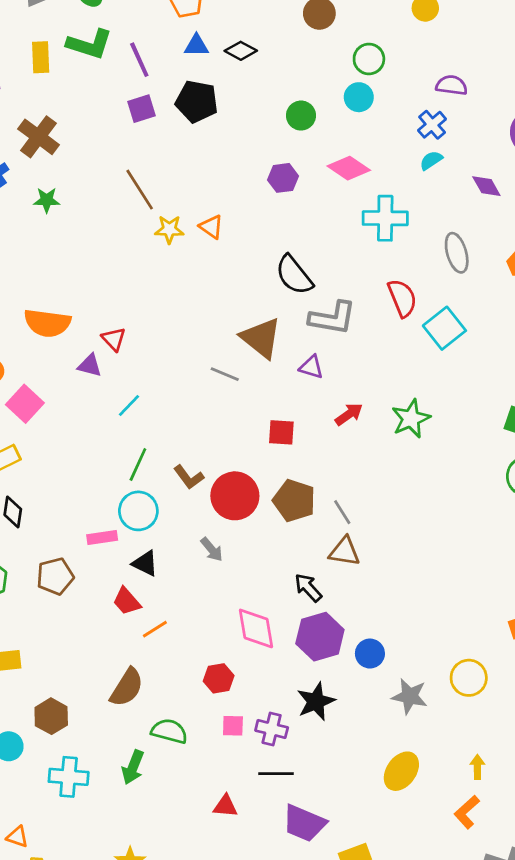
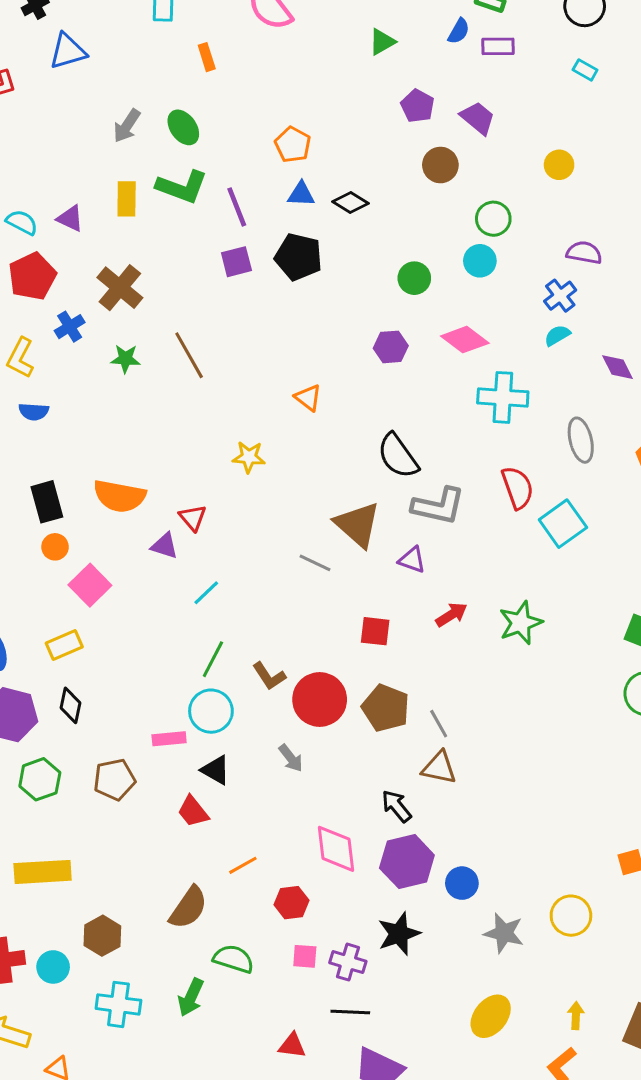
brown line: (140, 190) -> (189, 355), moved
yellow star: (169, 229) -> (249, 457), moved
orange line: (155, 629) -> (243, 865), moved

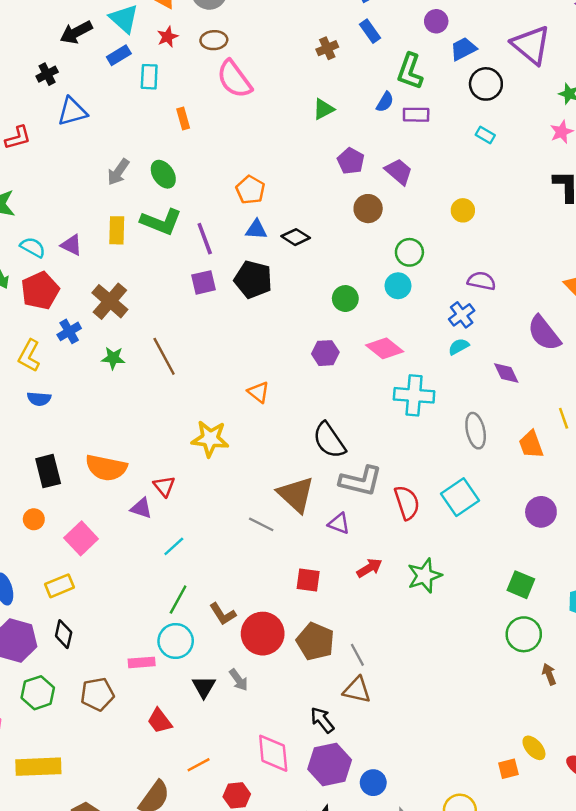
yellow star: (249, 457) -> (210, 439), size x1.4
red semicircle: (518, 488) -> (407, 503), moved
orange circle: (55, 547) -> (34, 519), moved
black triangle: (216, 770) -> (204, 687), moved, turned 30

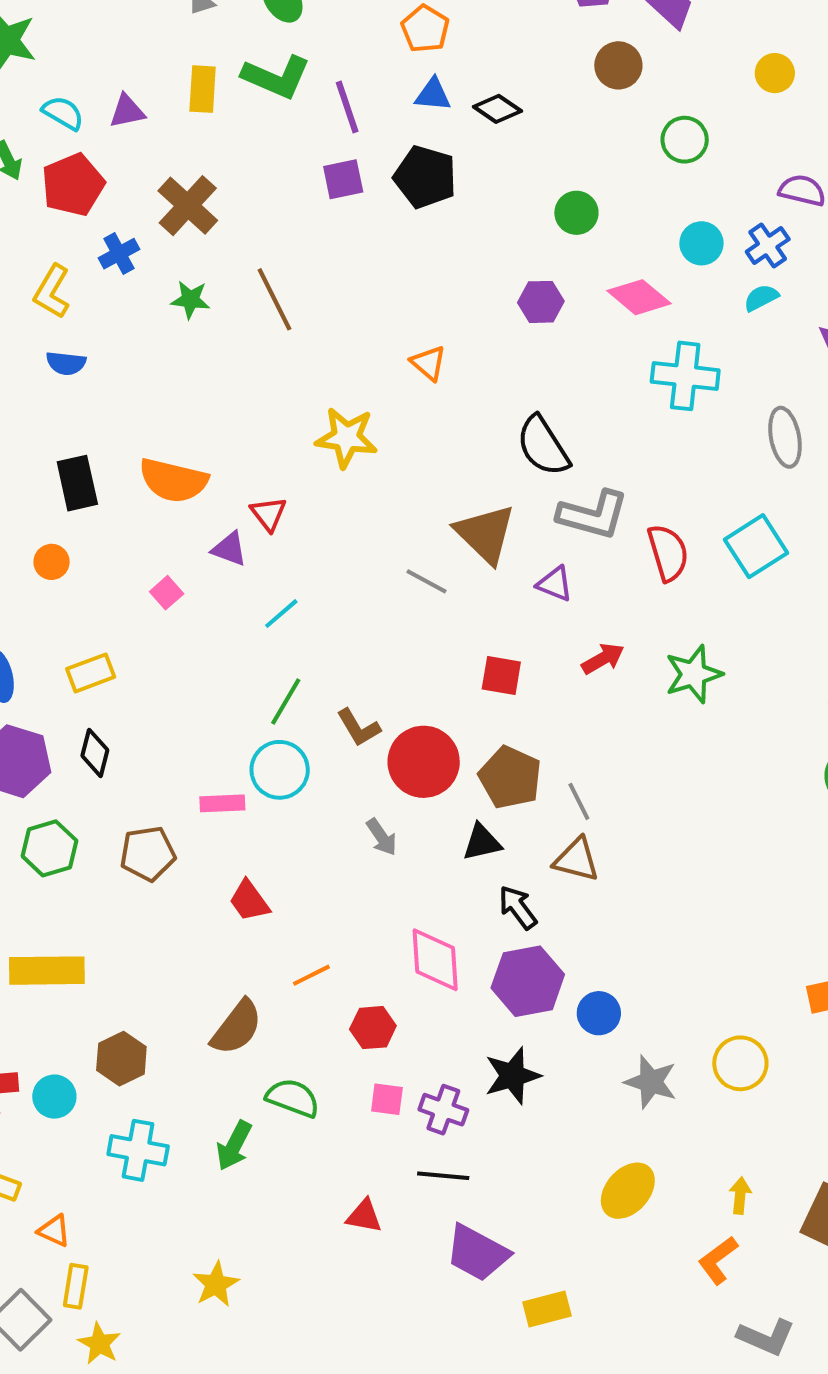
purple triangle: (71, 245) -> (127, 111), turned -40
cyan circle: (398, 286) -> (701, 243), moved
pink square: (81, 538) -> (167, 593), moved, size x0.6
black triangle: (204, 687) -> (482, 842), moved, turned 45

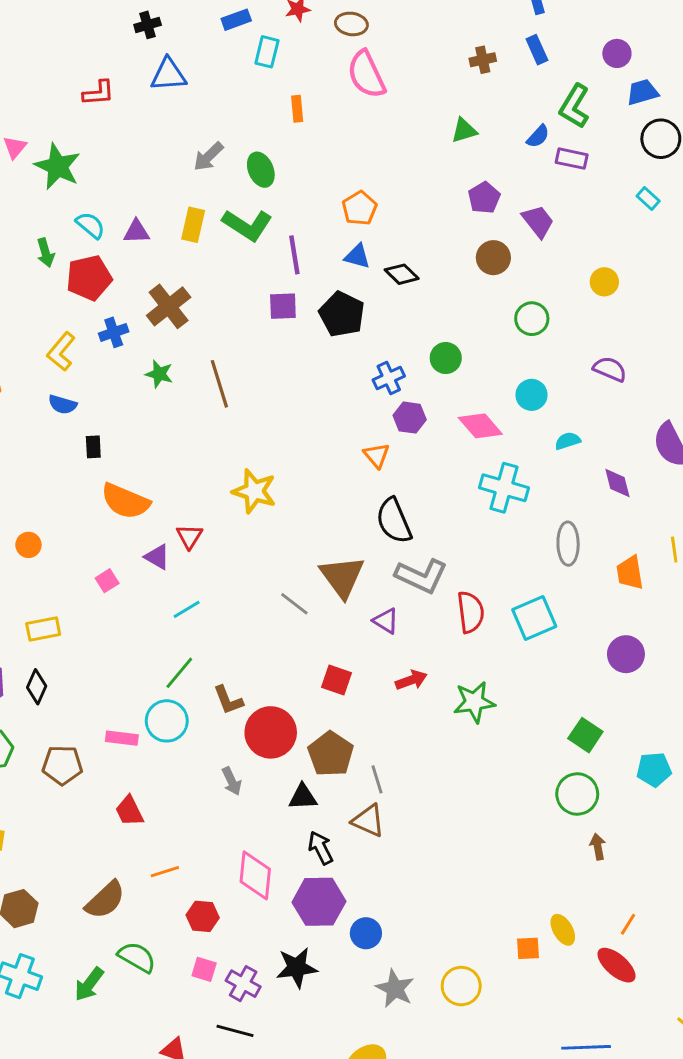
blue cross: (768, 245) -> (389, 378), moved
orange triangle: (428, 363) -> (377, 455), moved
black rectangle: (77, 483) -> (93, 447), moved, size x0.6

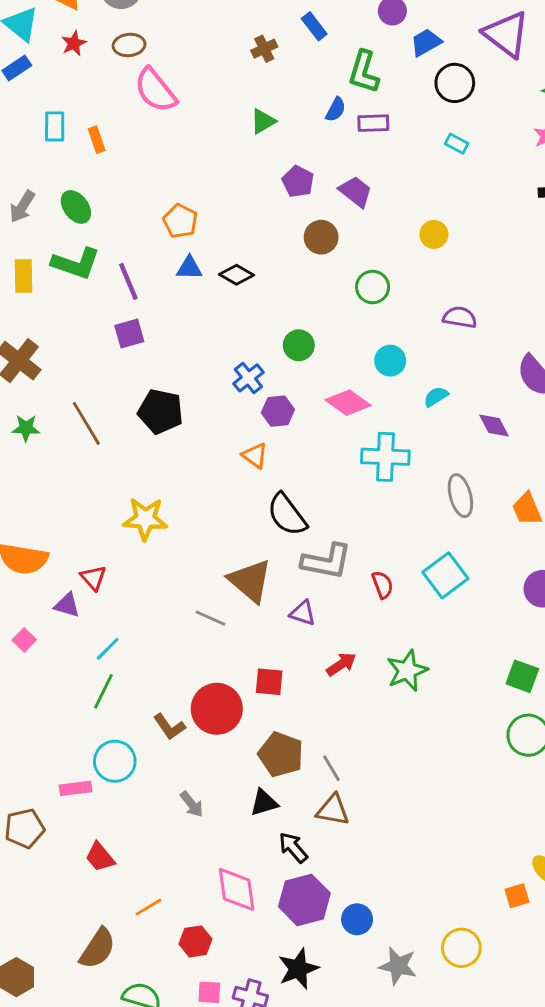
cyan rectangle: (267, 52) -> (55, 126), moved
black pentagon: (342, 314) -> (160, 412), moved
red semicircle: (471, 612) -> (382, 585), size x0.7
green line: (179, 673) -> (103, 691), moved
red circle: (271, 732) -> (217, 709), moved

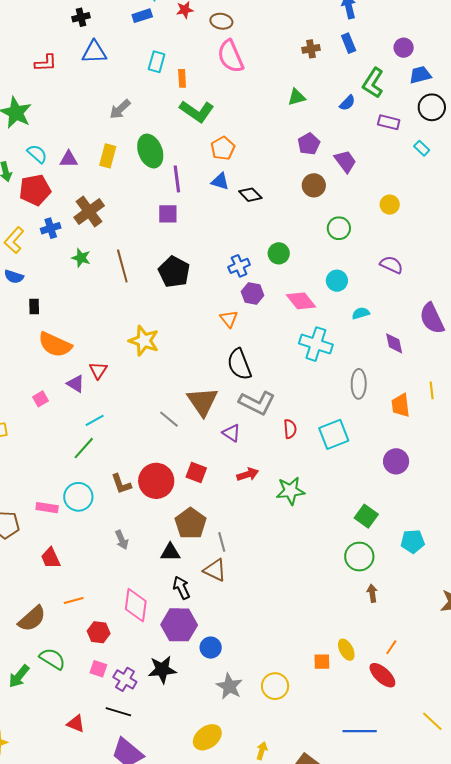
purple rectangle: (373, 123) -> (389, 122), moved
green ellipse: (76, 207) -> (150, 151), moved, size x1.4
green L-shape: (76, 264) -> (197, 111), moved

